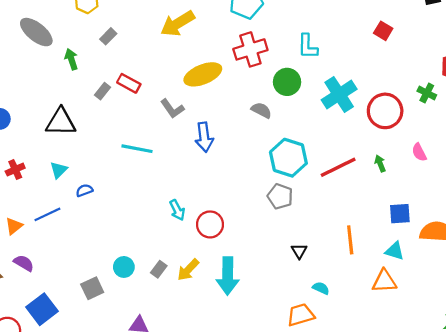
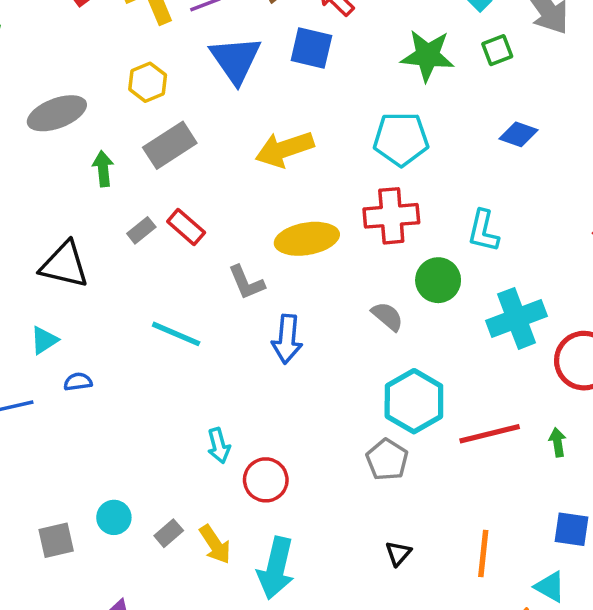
gray ellipse: (36, 32) -> (57, 113), turned -72
gray rectangle: (108, 36) -> (170, 145), size x1.8
yellow arrow: (188, 270) -> (215, 544), turned -90

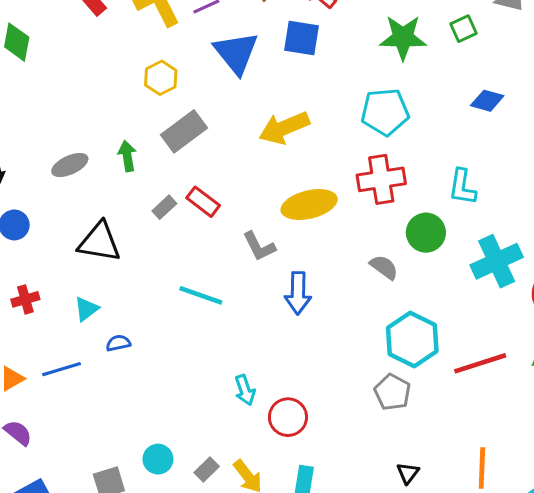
gray ellipse: (57, 113) -> (70, 165), moved, size x0.7

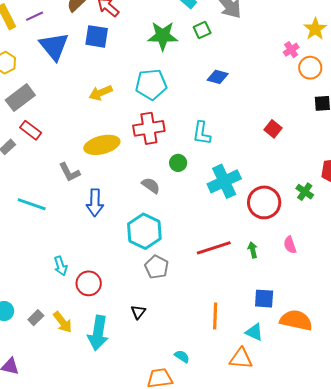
yellow arrow: (284, 128) -> (101, 93), moved, size x0.7
red rectangle: (203, 202) -> (31, 130), moved
green circle: (426, 233) -> (178, 163), size x0.7
cyan hexagon: (412, 339) -> (144, 231), moved
black triangle: (408, 473) -> (138, 312), moved

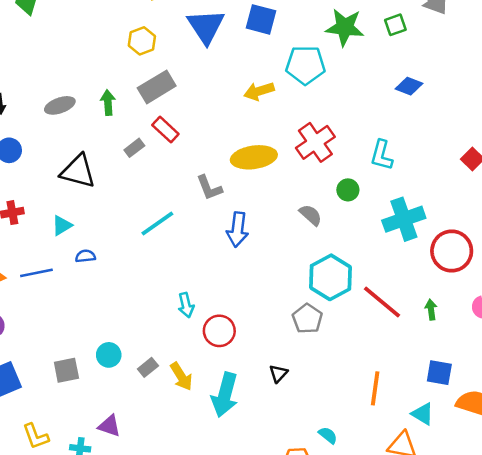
cyan pentagon: (151, 84) -> (305, 65), moved
red cross: (149, 128) -> (315, 142), turned -32
cyan line: (32, 204) -> (157, 223), turned -60
cyan hexagon: (144, 231) -> (331, 277), moved
red line: (214, 248) -> (382, 302), turned 52

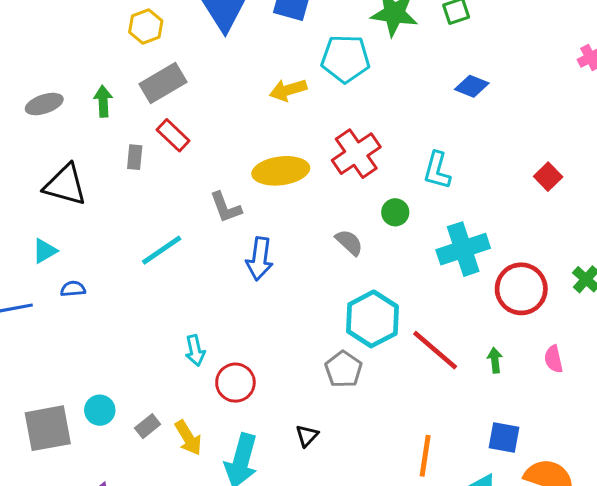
gray rectangle: (134, 148) -> (135, 157), turned -48
gray square: (66, 370) -> (48, 428), size x1.5

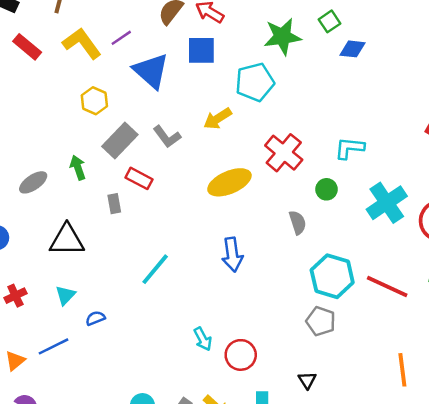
blue diamond: (472, 86) -> (352, 49), moved
cyan L-shape: (437, 170) -> (349, 148), turned 96
gray L-shape: (226, 207) -> (167, 137), moved
gray semicircle: (349, 242) -> (298, 222), turned 45

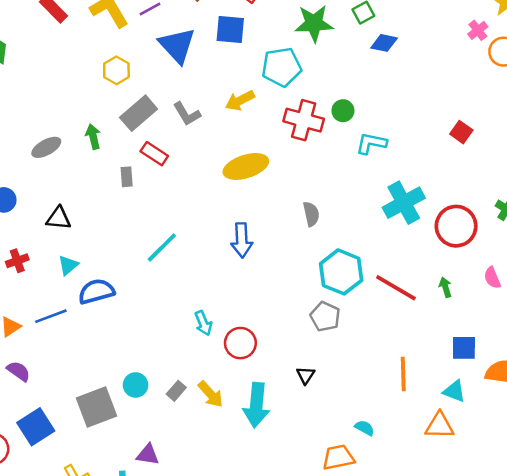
red cross: (284, 153) -> (304, 120), moved, turned -30
green circle: (326, 189) -> (343, 111), moved
black triangle: (67, 240) -> (59, 218), moved, size x0.7
blue semicircle: (95, 318) -> (96, 291), size x1.8

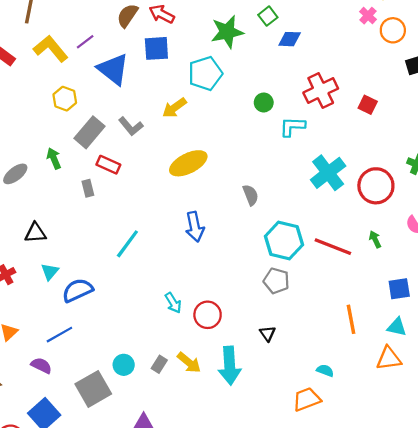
red cross: (304, 120) -> (321, 91), moved, turned -32
blue line: (51, 316) -> (59, 335), moved
purple semicircle: (19, 371) -> (41, 366), moved

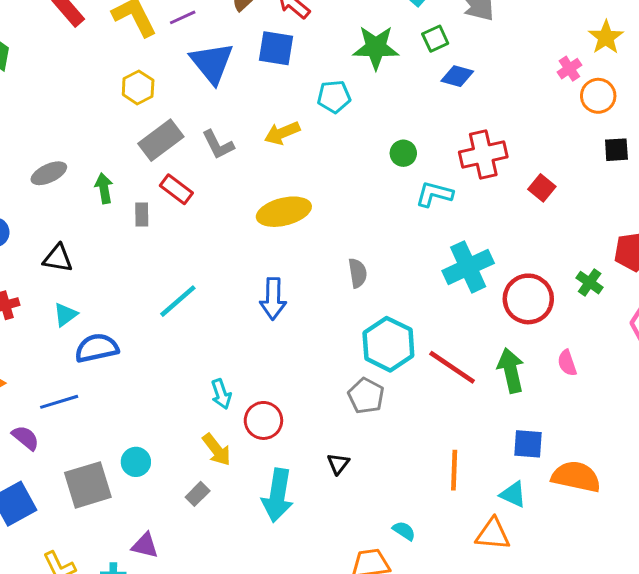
cyan pentagon: (205, 73) -> (334, 97), size x0.7
green arrow: (54, 158) -> (104, 188), moved
green arrow: (375, 239) -> (511, 370), size x1.8
yellow arrow: (189, 363) -> (217, 450), moved
gray rectangle: (159, 364) -> (198, 494), moved

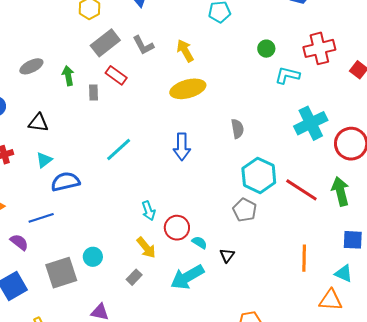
yellow arrow: (282, 133) -> (185, 51), moved, turned 85
cyan arrow: (278, 495) -> (187, 277), turned 52
cyan semicircle: (404, 531) -> (199, 242), moved

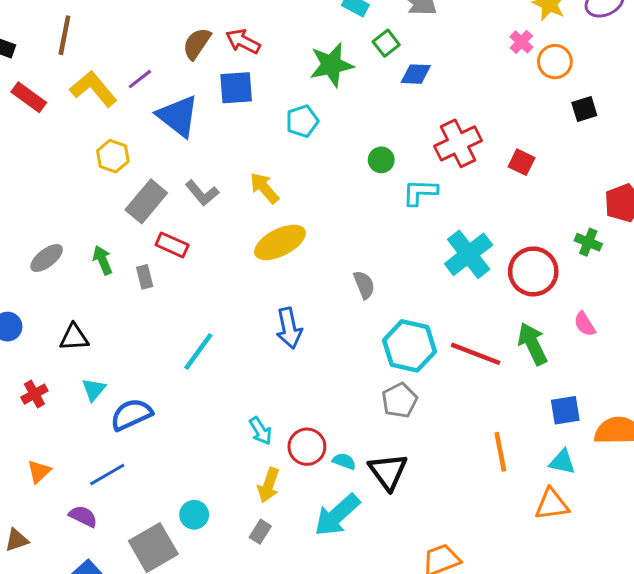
gray pentagon: (245, 210) -> (400, 400), turned 30
yellow arrow: (146, 248) -> (269, 485), turned 70
black triangle: (227, 255) -> (388, 472), size x1.8

